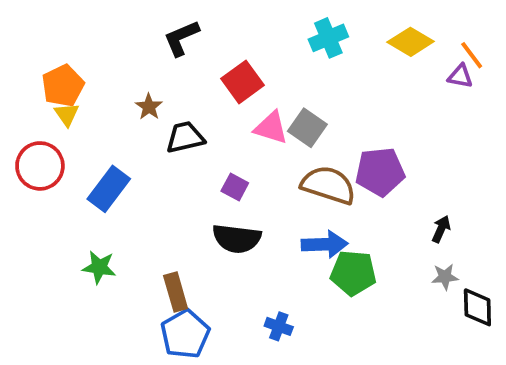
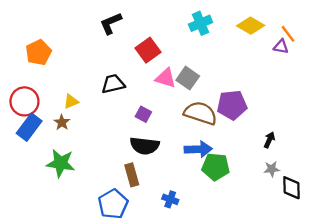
brown star: (149, 107) -> (62, 122), moved
yellow triangle: (67, 114) -> (71, 101), moved, turned 42
blue rectangle: (109, 189) -> (29, 127), moved
green star: (99, 267) -> (61, 163), size x1.4
brown rectangle: (176, 292) -> (132, 175), moved

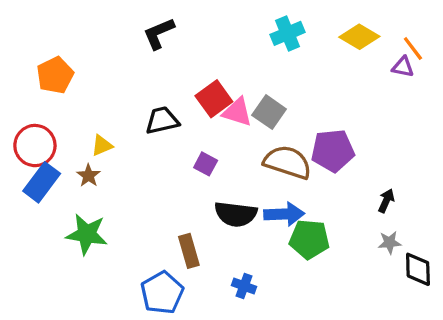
red square: (148, 50) -> (214, 99), moved
black semicircle: (145, 146) -> (236, 214), moved

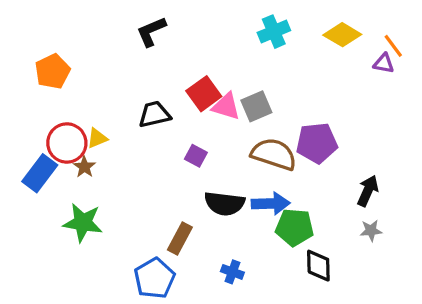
gray square: (269, 112) -> (256, 106), turned 32
red circle: (35, 146) -> (67, 143), moved
black arrow: (386, 201) -> (368, 191), size x1.4
brown rectangle: (189, 251) -> (180, 239), turned 44
black diamond: (418, 269) -> (318, 266), moved

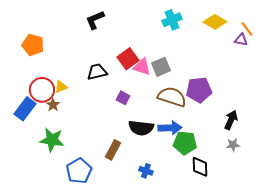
orange pentagon: (53, 71) -> (33, 45), turned -30
blue pentagon: (154, 278) -> (79, 171), moved

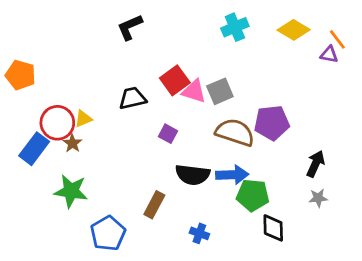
orange pentagon: (33, 45) -> (20, 75), moved

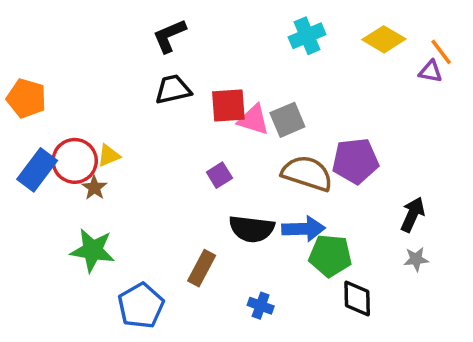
red square: (175, 80) -> (228, 105), turned 32
black trapezoid: (132, 98) -> (173, 89), moved
purple square: (168, 134) -> (219, 175), turned 30
blue rectangle: (34, 149) -> (37, 170), moved

